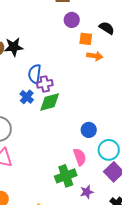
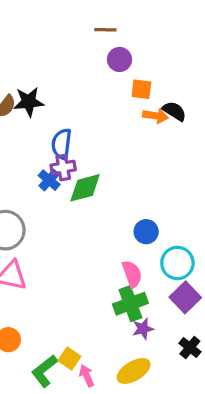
black semicircle: (107, 28) -> (174, 111), moved
purple cross: (45, 84) -> (63, 167), moved
green cross: (66, 176) -> (130, 304), moved

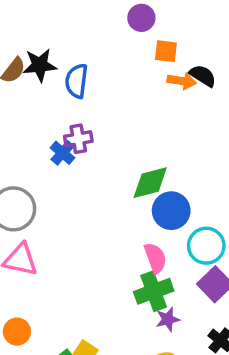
blue semicircle: (62, 144) -> (77, 81), moved
green diamond: (85, 188) -> (150, 183), moved
blue circle: (146, 232) -> (171, 211), size x1.4

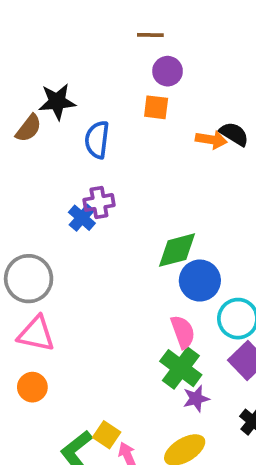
orange square: (166, 51) -> (156, 107), moved
black star: (40, 65) -> (57, 102), moved
green cross: (154, 291) -> (181, 368), turned -33
orange circle: (17, 332) -> (32, 387), moved

